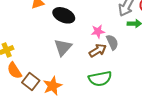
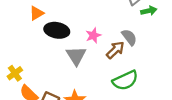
black ellipse: (64, 15) -> (57, 30), moved
pink star: (98, 31) -> (93, 35), moved

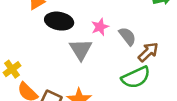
gray semicircle: (129, 37) -> (127, 36), moved
brown arrow: (115, 50) -> (148, 52), moved

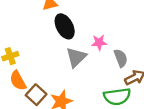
black ellipse: (59, 21) -> (65, 26), turned 35

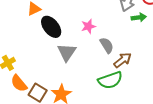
pink star: (99, 42) -> (88, 26), moved

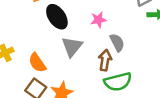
brown arrow: (123, 60) -> (105, 60), moved, turned -48
orange semicircle: (19, 83) -> (37, 63), moved

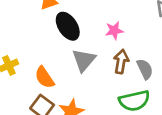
gray semicircle: (117, 43) -> (145, 69), moved
brown arrow: (105, 60) -> (121, 62), moved

